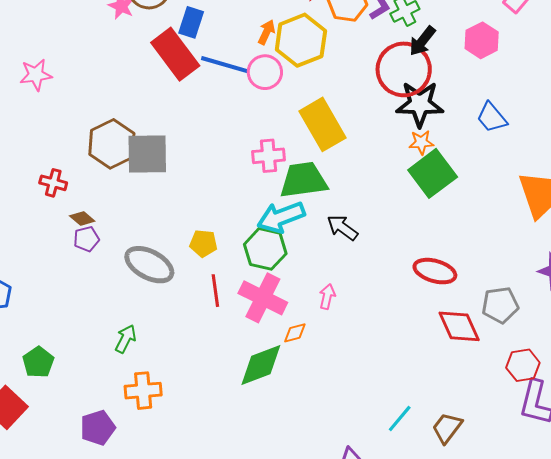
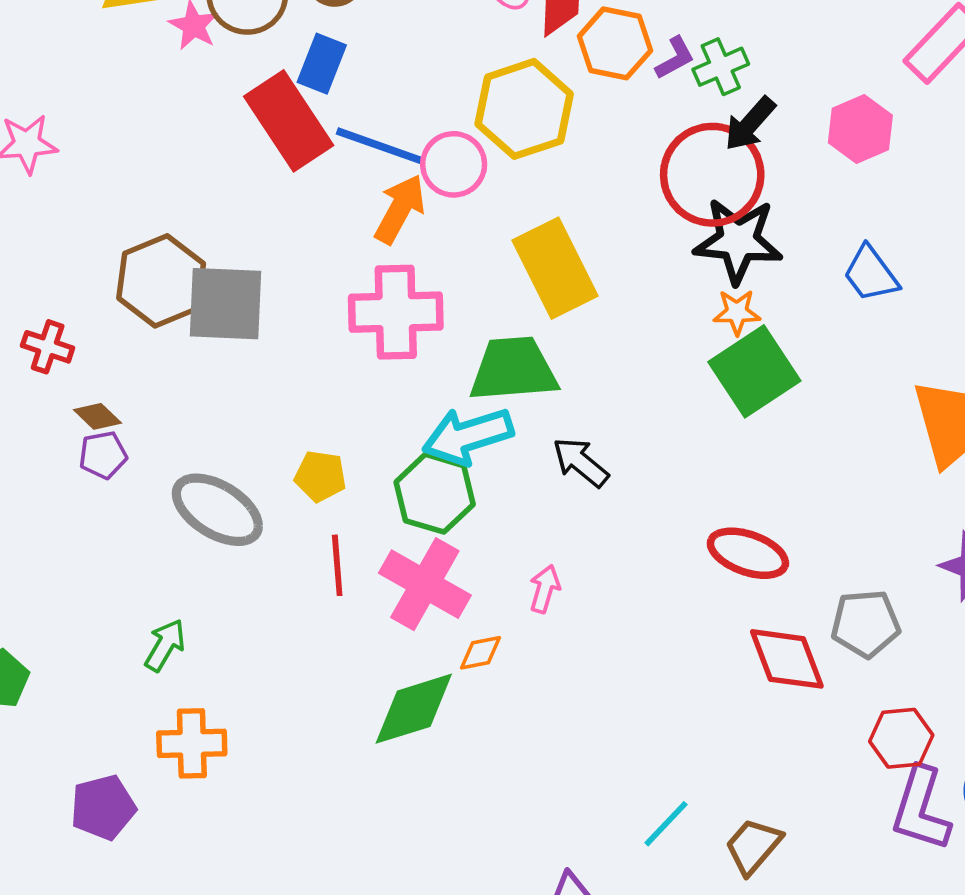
orange arrow: (266, 32) -> (400, 209), moved, size x1.5
pink cross: (268, 156) -> (396, 312), moved, size x1.5

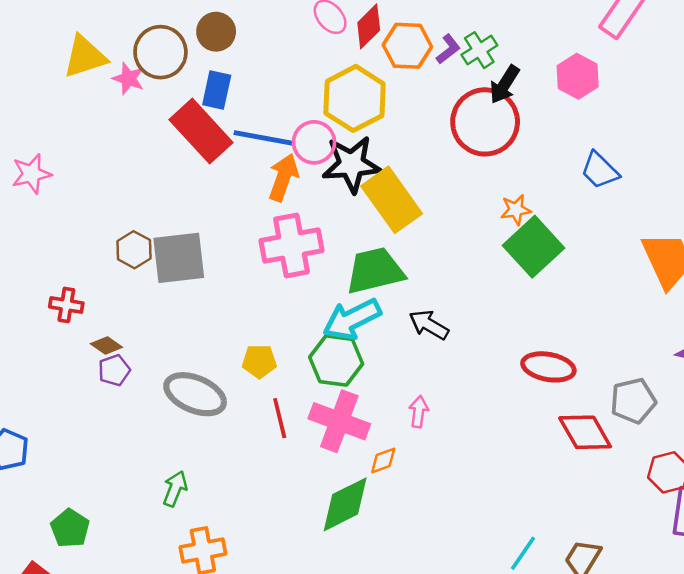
black star: (738, 241) -> (351, 164), moved
brown hexagon: (161, 281) -> (134, 250), size x0.6

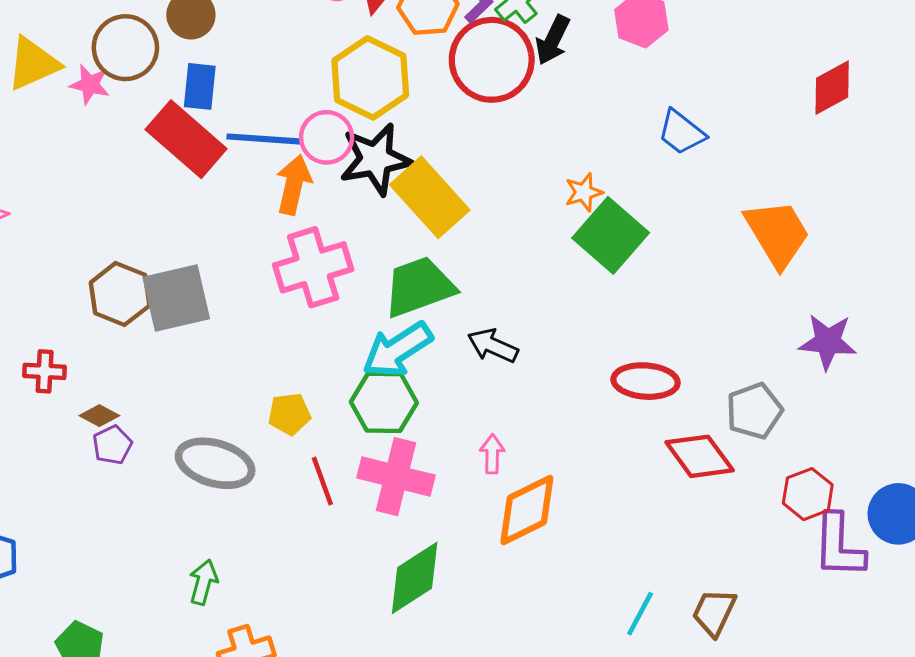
red circle: (485, 122) -> (492, 60), moved
brown hexagon: (134, 250) -> (120, 294), size x1.4
orange diamond: (383, 460) -> (527, 510), moved, size x2.0

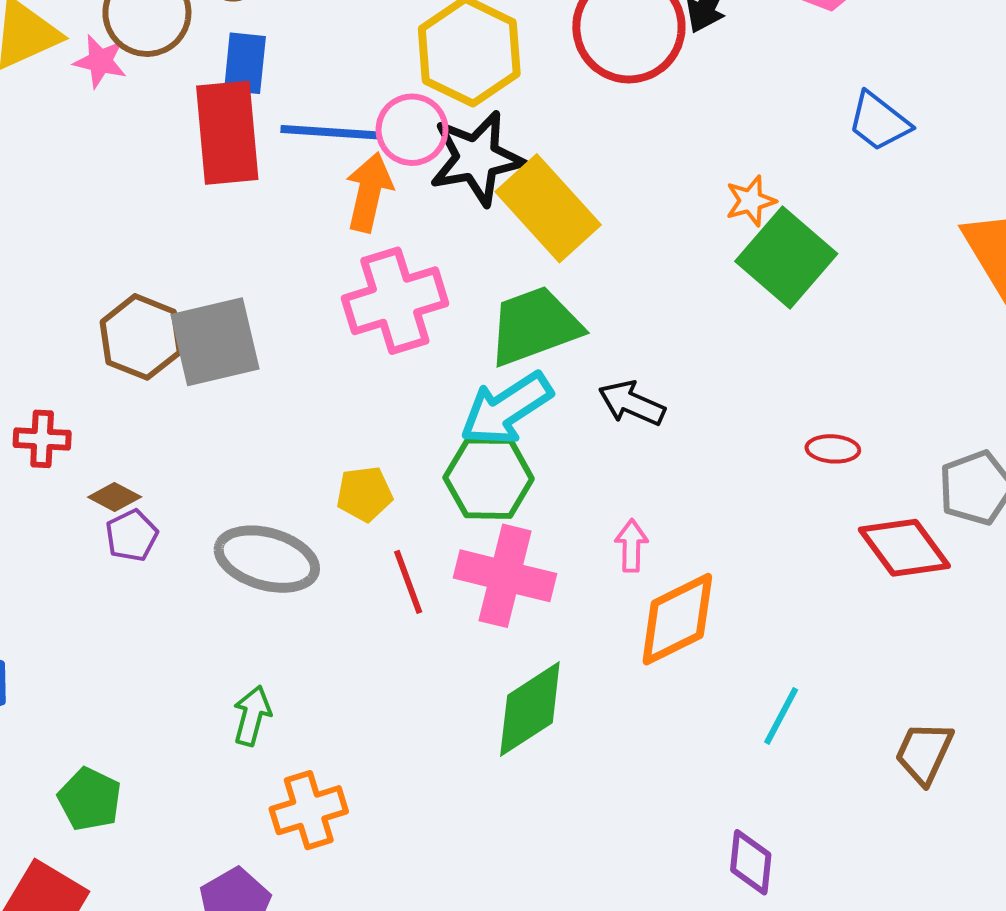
red rectangle: (186, 139) -> (227, 133), turned 44
red ellipse: (646, 381) -> (833, 449), size x0.6
cyan line: (640, 614) -> (781, 716), moved

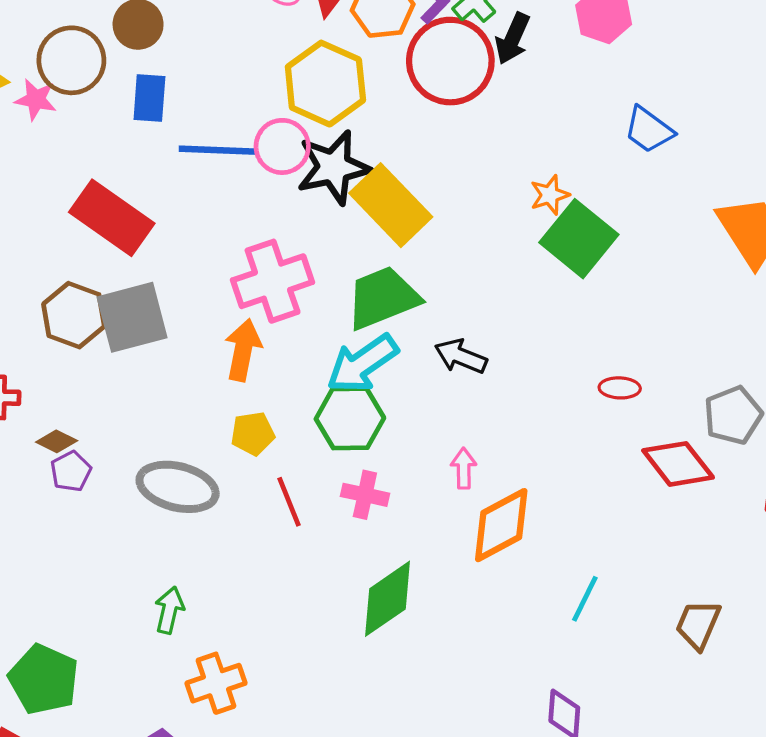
red rectangle: (227, 133) -> (112, 218), moved, turned -48
orange arrow: (369, 192) -> (243, 350), moved
pink cross: (505, 576) -> (365, 495), size x0.6
green pentagon: (90, 799) -> (44, 679), size x1.4

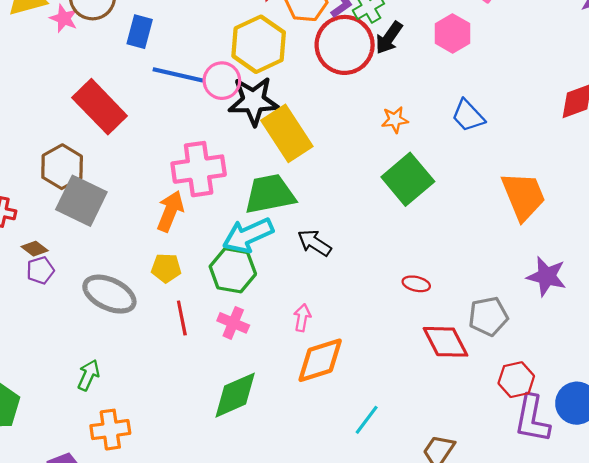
orange star: (550, 195) -> (395, 120), moved
gray square: (132, 317) -> (81, 201), moved, turned 30

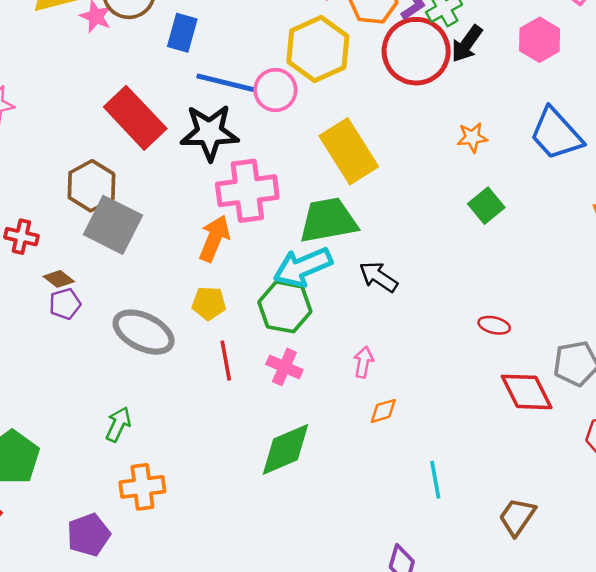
black star: (253, 101) -> (210, 132), moved
blue trapezoid: (468, 116) -> (556, 134), size x1.4
green square: (408, 179) -> (486, 206), size x0.6
orange diamond: (320, 360) -> (383, 411), size x0.5
cyan line: (367, 420) -> (435, 480), turned -48

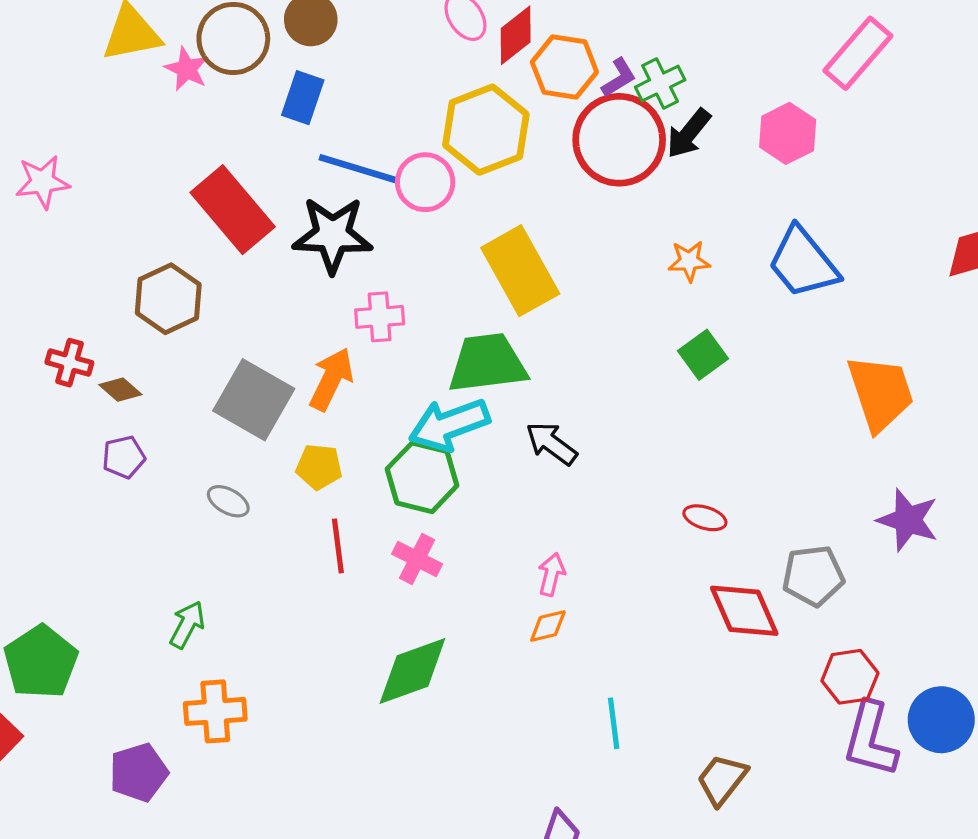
pink cross: (247, 191) -> (380, 317), size x0.6
gray square: (113, 225) -> (254, 400), moved
brown diamond: (59, 279) -> (120, 390), moved
gray ellipse: (144, 332) -> (228, 501), size x0.5
pink arrow: (363, 362) -> (551, 574), moved

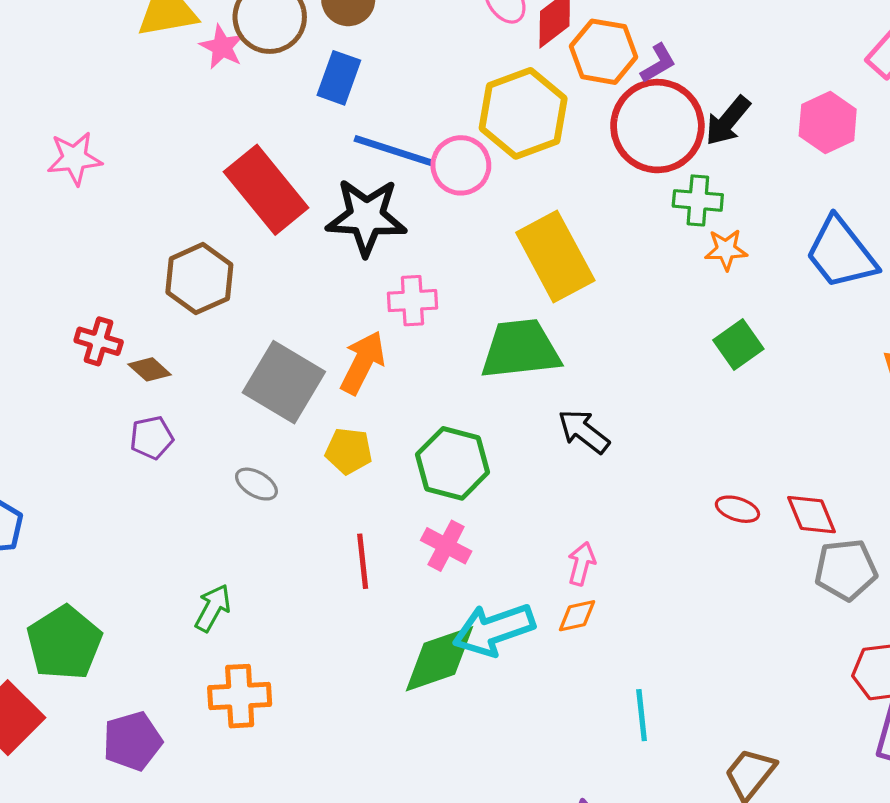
green cross: (660, 84) -> (698, 200), moved, turned 30
cyan arrow: (449, 425) -> (494, 630), moved
red line: (338, 546) -> (363, 561), moved
red diamond: (744, 611) -> (812, 515), moved, size x0.7
purple pentagon: (139, 772) -> (132, 741), moved

